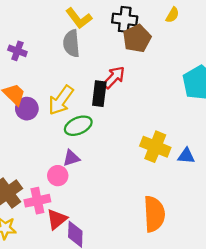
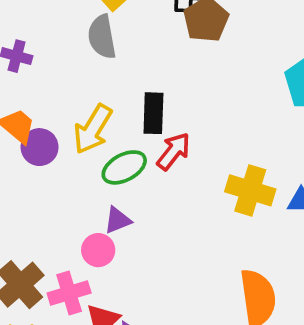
red arrow: (114, 77) -> (174, 151), moved

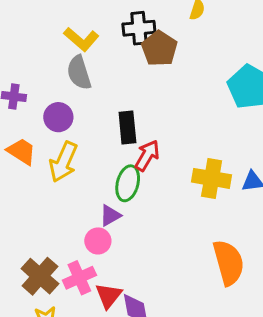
yellow arrow: (93, 129) -> (63, 162), moved
purple circle: (40, 147) -> (58, 117), moved
green ellipse: (124, 167) -> (128, 183), moved, turned -40

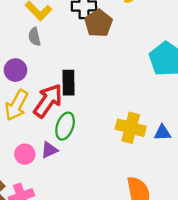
gray semicircle: (79, 73) -> (34, 37), size x0.7
red arrow: (147, 155) -> (48, 101), moved, size x1.4
pink circle: (98, 241) -> (25, 154), moved

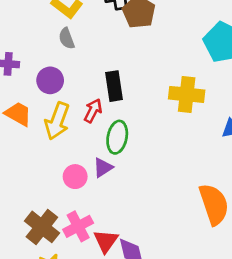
red arrow: (48, 101) -> (93, 111), size x0.6
yellow cross: (131, 128) -> (187, 94), moved

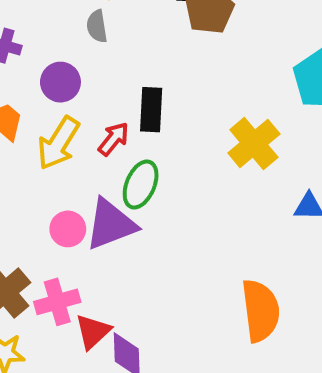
yellow cross: (187, 94) -> (254, 143), turned 32
purple triangle: (103, 168) -> (111, 224), size x1.8

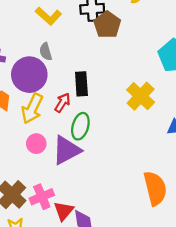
gray semicircle: (97, 26) -> (46, 52), moved
purple circle: (60, 82) -> (29, 75), size x1.6
pink circle: (68, 229) -> (36, 144), moved

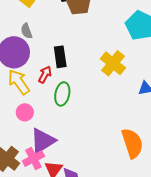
yellow arrow: (32, 109) -> (19, 82), turned 124
purple triangle: (66, 150) -> (43, 141), moved

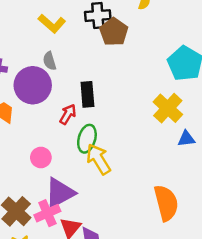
yellow cross: (113, 63) -> (168, 108), moved
yellow arrow: (19, 82) -> (98, 159), moved

